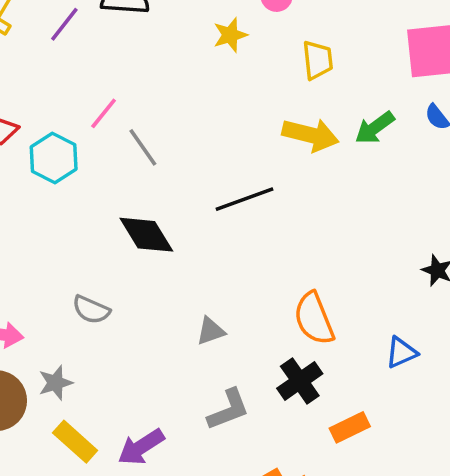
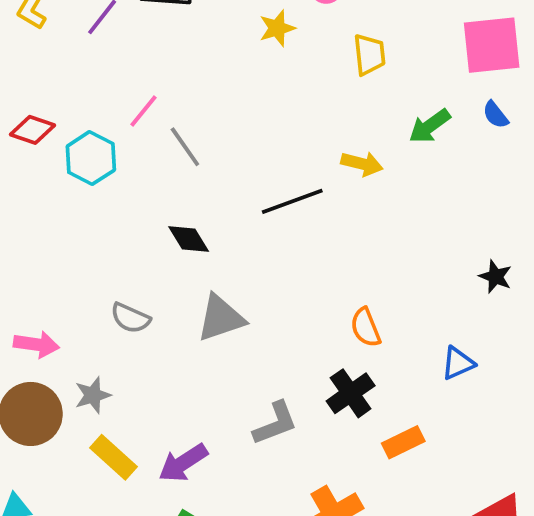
yellow arrow: (310, 135) -> (362, 164), moved, size x0.7
black diamond: (146, 235) -> (189, 239), size x0.7
orange semicircle: (314, 319) -> (366, 327), size x0.7
gray triangle: (211, 331) -> (221, 318), moved, size x1.6

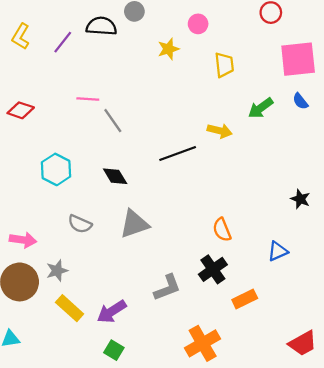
pink line: (144, 111) -> (88, 99), turned 55
cyan hexagon: (91, 158) -> (56, 169), moved

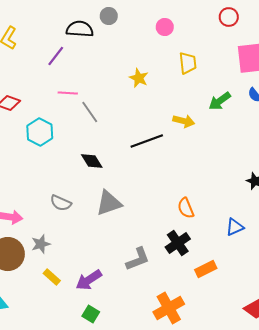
purple line: (63, 42) -> (56, 56), moved
yellow star: (168, 49) -> (139, 78), moved, turned -30
cyan hexagon: (56, 169) -> (40, 132), moved
yellow rectangle: (70, 308) -> (52, 277), size x0.7

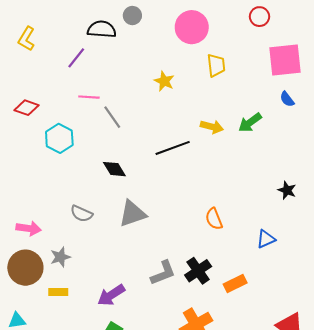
pink circle: (165, 27) -> (192, 27), size x1.8
green arrow: (220, 101) -> (250, 122), moved
black cross: (178, 243) -> (198, 271), moved
yellow rectangle: (52, 277) -> (58, 292), moved, turned -42

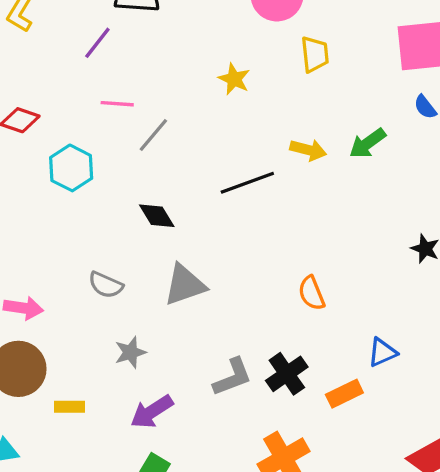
gray line: (112, 117) -> (153, 135), turned 75
blue triangle: (266, 239) -> (382, 352), moved
gray star: (60, 257) -> (130, 352), moved

